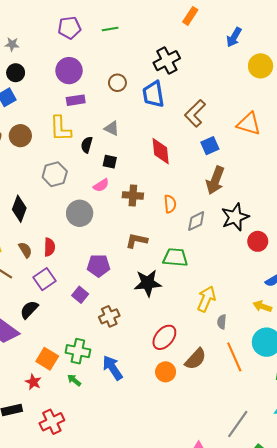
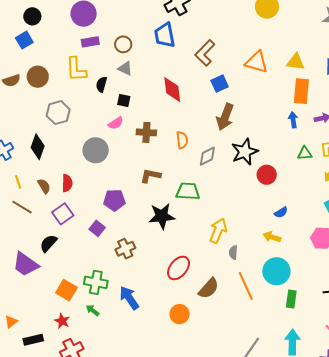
brown circle: (117, 83) -> (123, 44), moved
gray hexagon: (55, 174) -> (58, 113), moved
orange circle: (166, 372) -> (180, 314), moved
red star: (33, 382) -> (62, 321), moved

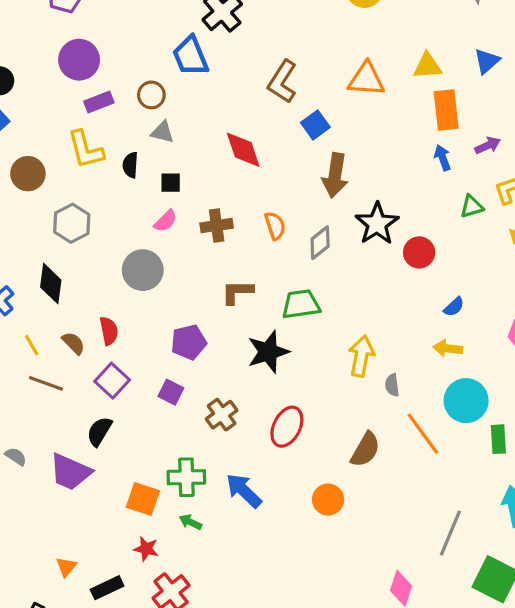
blue trapezoid: (165, 35) -> (190, 56), moved
red ellipse: (179, 268) -> (287, 427), moved

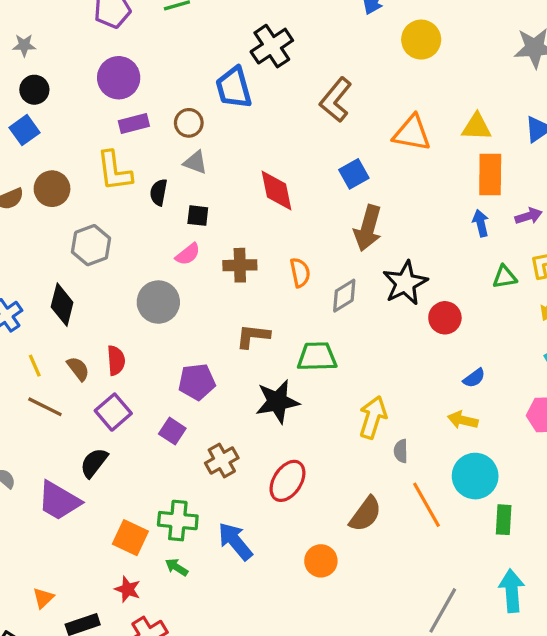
brown L-shape: (282, 82) -> (336, 100), moved

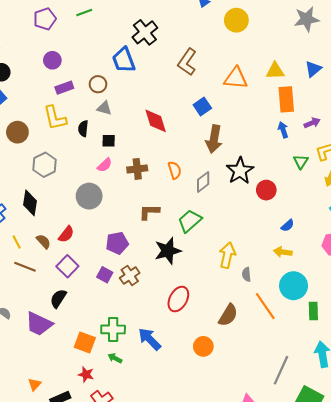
purple circle: (119, 78) -> (52, 60), size x0.7
green triangle: (505, 277) -> (301, 162), turned -42
green trapezoid: (317, 357) -> (190, 221), turned -35
red semicircle: (116, 360) -> (66, 234), turned 48
brown cross: (222, 460) -> (130, 276), moved

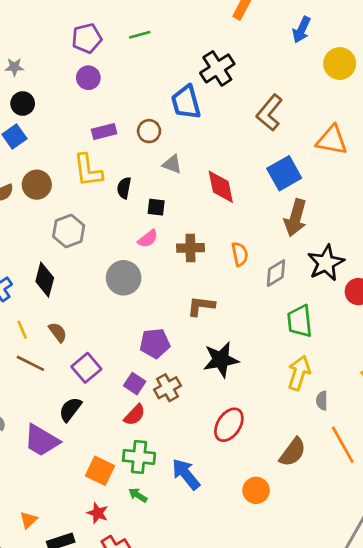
purple circle: (52, 60) -> (88, 78), moved
blue square: (202, 106) -> (284, 173), size x1.4
gray triangle: (104, 108) -> (172, 164), moved
green trapezoid: (190, 221) -> (300, 321), moved, turned -60
red semicircle: (66, 234) -> (135, 415), moved

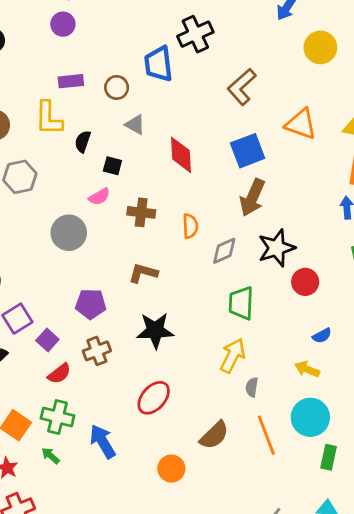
purple square: (135, 384) -> (47, 340), moved

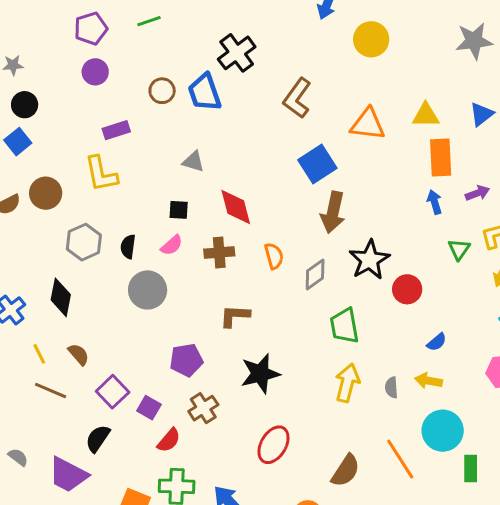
brown circle: (117, 87) -> (162, 91), moved
black semicircle: (83, 141) -> (128, 247), moved
red diamond: (181, 155) -> (236, 207), moved
gray semicircle: (252, 387) -> (391, 387), moved

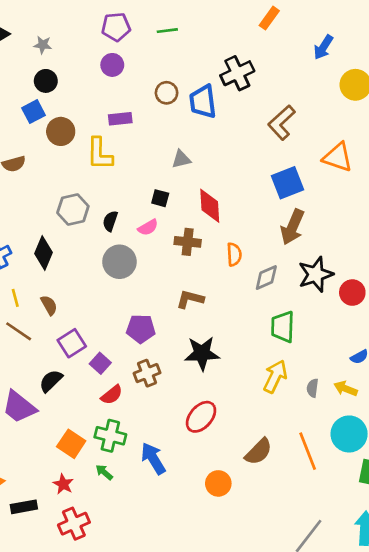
gray triangle: (193, 162) -> (181, 159), turned -42
brown circle: (46, 193) -> (61, 131), moved
red circle: (407, 289) -> (352, 293), moved

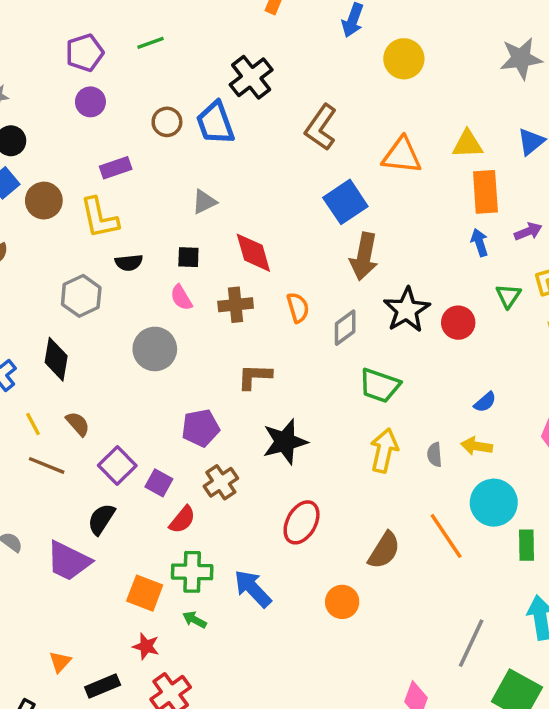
black semicircle: (110, 221) -> (129, 263), moved, turned -102
pink semicircle: (148, 227) -> (181, 298), turned 102
green trapezoid: (283, 327) -> (380, 386), turned -60

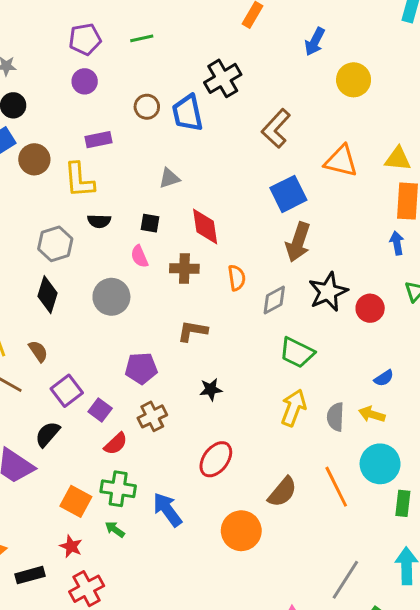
black diamond: (56, 359) -> (47, 295), moved
black star: (285, 442) -> (211, 389), size x0.6
gray semicircle: (435, 455) -> (335, 417), size x1.4
orange circle: (342, 602) -> (241, 531), size x1.4

